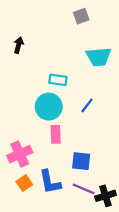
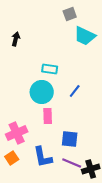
cyan trapezoid: (99, 57) -> (85, 36), moved, turned 30
orange square: (24, 183) -> (12, 158), moved

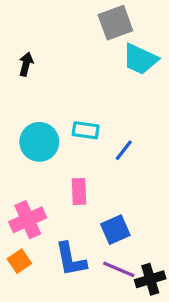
gray square: (70, 14) -> (115, 23), size x1.5
cyan rectangle: (50, 69) -> (86, 130), moved
cyan circle: (42, 92) -> (39, 142), moved
blue square: (70, 139) -> (115, 230), turned -30

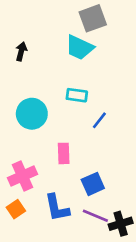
cyan trapezoid: (140, 59) -> (80, 47), moved
cyan rectangle: (86, 130) -> (77, 95), moved

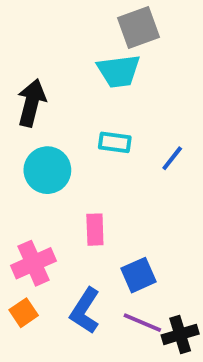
cyan trapezoid: (80, 47) -> (119, 71), turned -32
black arrow: (21, 51) -> (32, 103), moved, size x1.6
blue line: (99, 120) -> (172, 158), moved
blue L-shape: (57, 208) -> (85, 311), turned 44

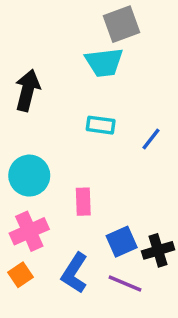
cyan circle: (47, 170) -> (29, 176), moved
black cross: (180, 334) -> (158, 250), moved

